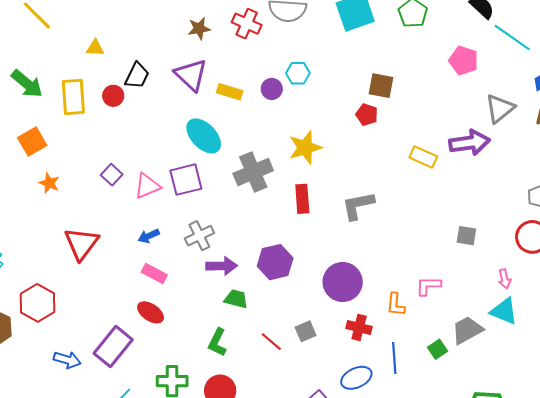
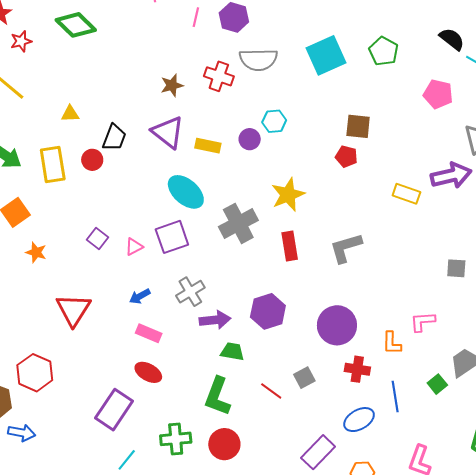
pink triangle: (147, 186) -> (134, 247), size x0.7
green L-shape: (217, 342) -> (217, 396), size x1.4
blue arrow: (67, 360) -> (22, 433), moved

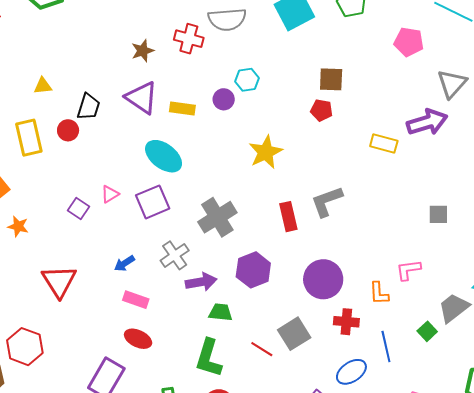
gray cross: (238, 224) -> (217, 217), moved
red rectangle: (290, 246) -> (288, 217), moved
pink triangle: (134, 247) -> (110, 194), moved
gray square: (304, 378) -> (294, 334), size x1.5

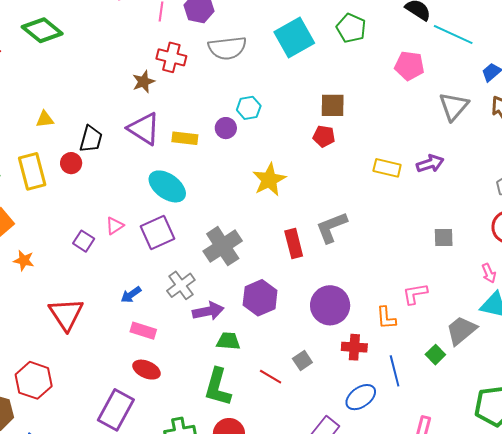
red cross: (189, 39) -> (171, 57), moved
purple arrow: (427, 122) -> (430, 164), moved, size x0.7
gray square: (294, 334) -> (302, 360), size x0.6

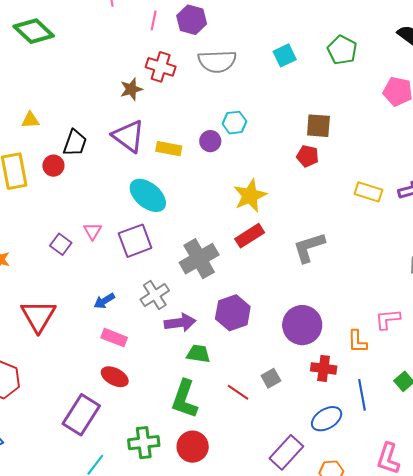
cyan square: (294, 38) -> (285, 55), size x0.6
pink triangle: (115, 226) -> (93, 231), turned -30
red rectangle: (294, 244) -> (250, 236), moved, turned 68

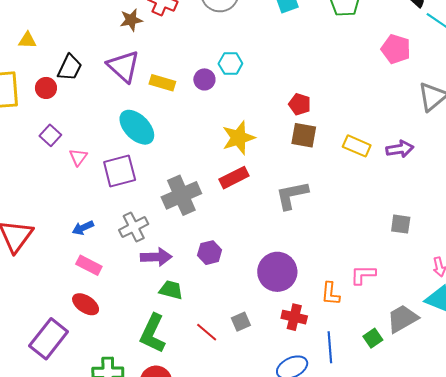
brown square: (318, 126) -> (304, 135), moved
purple square: (61, 244) -> (50, 135), moved
purple hexagon: (233, 313) -> (210, 253), size x0.7

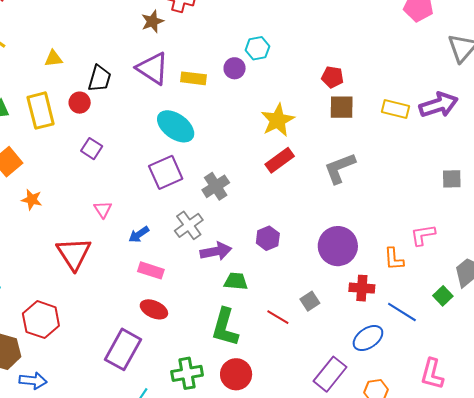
purple arrow: (400, 149) -> (439, 105), size x1.4
pink triangle: (78, 157) -> (103, 209), moved
gray cross: (181, 195) -> (216, 186), moved, size x0.7
blue line: (330, 347) -> (402, 312), turned -44

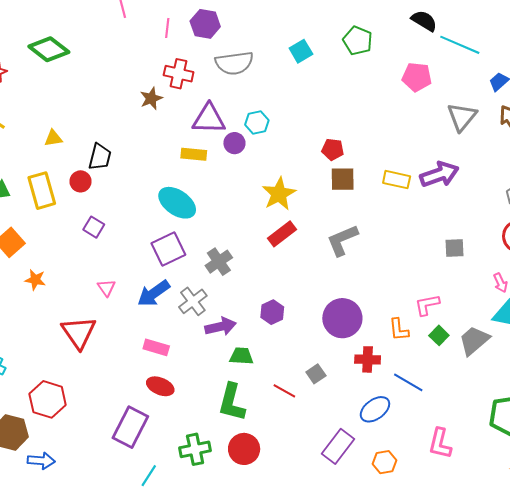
purple triangle: (153, 68) -> (209, 119), moved, turned -30
blue arrow: (139, 234) -> (154, 293), moved, size x1.6
green square: (443, 296) -> (439, 335), moved

